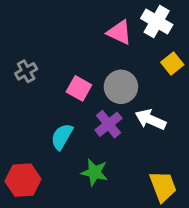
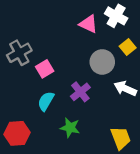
gray cross: (26, 71) -> (19, 53), size x1.5
gray circle: (121, 87) -> (102, 62), moved
pink square: (79, 88) -> (45, 69), moved, turned 30
white arrow: (150, 119) -> (125, 88), moved

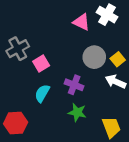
yellow square: (128, 47) -> (118, 59), moved
purple cross: (80, 92) -> (74, 85), turned -30
green star: (70, 128) -> (77, 112), moved

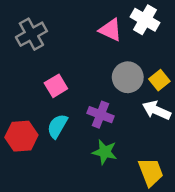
gray cross: (18, 49) -> (31, 34), moved
red hexagon: (16, 123) -> (21, 136), moved

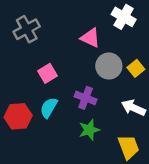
pink triangle: (110, 30) -> (90, 38), moved
white arrow: (156, 110) -> (133, 108), moved
green star: (105, 152) -> (89, 130), turned -30

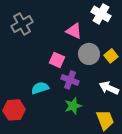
pink square: (48, 73) -> (57, 60), moved, turned -35
cyan semicircle: (49, 108) -> (40, 88), turned 42
red hexagon: (18, 116) -> (14, 110), moved

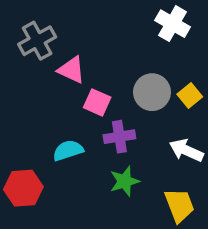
pink triangle: (74, 31) -> (71, 70), moved
purple cross: (70, 80) -> (119, 137), turned -30

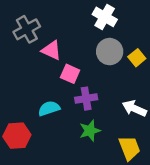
white cross: (173, 24) -> (105, 17), moved
gray circle: (152, 92) -> (110, 52), moved
yellow square: (190, 96) -> (137, 58), moved

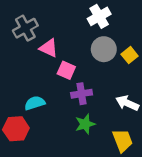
white cross: (105, 17) -> (99, 16), turned 30
cyan semicircle: (49, 108) -> (35, 103), moved

